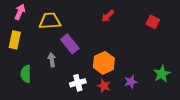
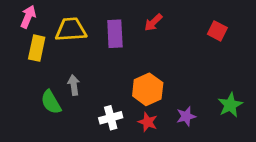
yellow rectangle: (15, 40) -> (37, 48), moved
purple rectangle: (70, 44) -> (115, 34), moved, turned 36
green semicircle: (26, 74) -> (51, 102), moved, turned -30

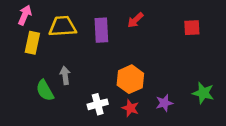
red square: (217, 31) -> (192, 28), turned -30
green star: (230, 105) -> (203, 93), turned -30

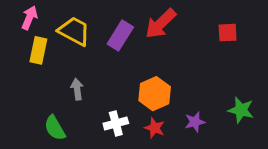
red arrow: (135, 20) -> (161, 24), size x1.6
yellow trapezoid: (63, 26) -> (74, 31), turned 32
purple rectangle: (101, 30) -> (120, 36), turned 35
green semicircle: (45, 90) -> (55, 128), moved

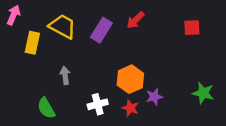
pink arrow: (29, 18) -> (14, 15), moved
red arrow: (161, 24) -> (135, 20), size x0.7
purple star: (195, 122) -> (154, 97), moved

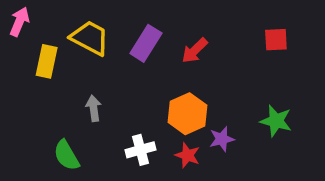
red arrow: (135, 20) -> (195, 51), moved
green star: (203, 93) -> (276, 121), moved

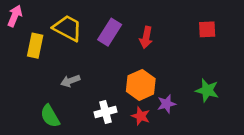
red arrow: (195, 51) -> (146, 38), turned -35
gray arrow: (94, 108) -> (70, 81), turned -102

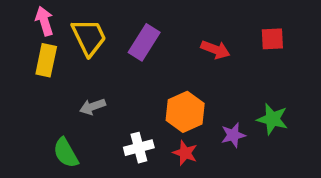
pink arrow: (15, 16) -> (44, 21), moved, turned -40
yellow trapezoid: (68, 28) -> (89, 37), turned 36
red arrow: (146, 38) -> (215, 50), moved, turned -80
purple star: (166, 104) -> (233, 135), moved

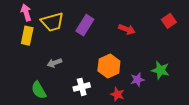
yellow trapezoid: (89, 37) -> (52, 22), turned 100
red square: (272, 39) -> (169, 21), moved, turned -32
red star: (185, 153) -> (117, 94), moved

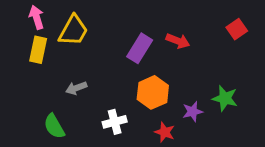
yellow trapezoid: (52, 22) -> (73, 31), turned -45
purple rectangle: (85, 25) -> (140, 48), moved

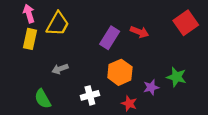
red square: (237, 29) -> (186, 23), size x1.5

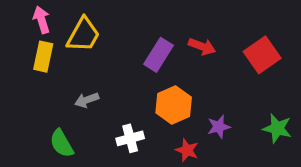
red square: (186, 23) -> (262, 55), moved
green star: (176, 77) -> (277, 128), moved

